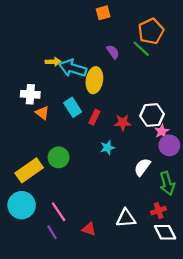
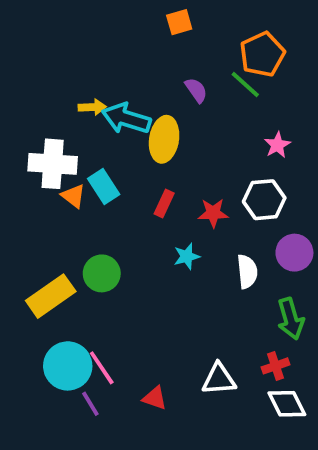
white cross: (30, 94) -> (53, 164), size x1.4
cyan rectangle: (73, 107) -> (104, 187), moved
pink star: (162, 131) -> (277, 145), moved
white semicircle: (142, 167) -> (247, 272), moved, turned 138
cyan circle: (22, 205) -> (68, 366), moved

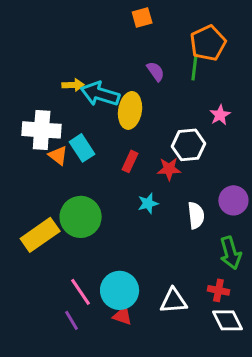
green line: (245, 84) -> (194, 67), turned 55
white hexagon: (264, 200) -> (188, 145), moved
green circle: (102, 273) -> (81, 217), size x1.4
cyan circle: (68, 366) -> (120, 290), moved
red cross: (276, 366) -> (218, 290), turned 30

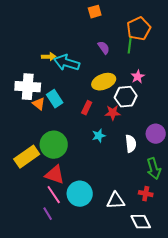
yellow ellipse: (130, 110) -> (104, 82), moved, turned 60
pink star: (220, 115) -> (138, 77), moved
red triangle: (123, 316) -> (55, 175), moved, size x1.5
white diamond: (227, 320) -> (141, 222), moved

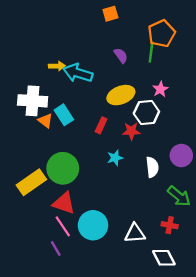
green arrow: (154, 169) -> (179, 196), turned -35

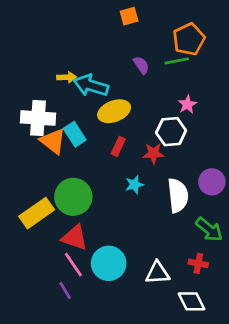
green line: (151, 52) -> (177, 61), turned 72
yellow ellipse: (121, 95) -> (114, 111), moved
orange triangle: (45, 121) -> (53, 141), size x1.5
white semicircle: (152, 167) -> (178, 195), size x1.4

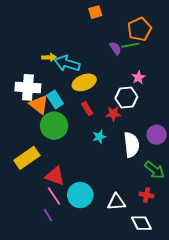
purple semicircle: (141, 65) -> (115, 48), moved
red rectangle: (118, 147) -> (87, 109), turned -56
green circle: (73, 197) -> (54, 126), moved

